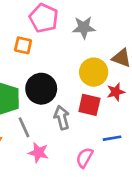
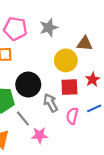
red star: (116, 92) -> (92, 79), moved
pink semicircle: (85, 158) -> (72, 116), moved

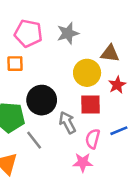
red star: (92, 79) -> (117, 85), moved
pink star: (40, 135) -> (83, 162), moved

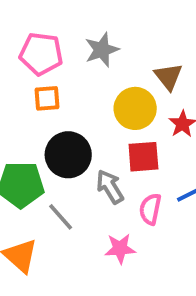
brown triangle: (110, 53) -> (168, 76), turned 48
orange square: (15, 64) -> (47, 98), moved
pink star: (83, 162) -> (120, 249), moved

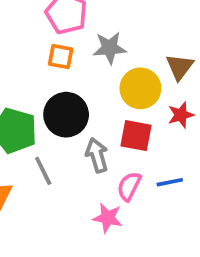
gray star: (102, 50) -> (110, 48), moved
pink star: (120, 249) -> (108, 218), moved

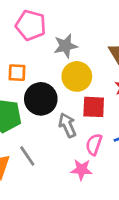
orange square: (61, 57) -> (17, 73), moved
yellow circle: (140, 88) -> (77, 76), moved
gray line: (43, 171) -> (27, 156), moved

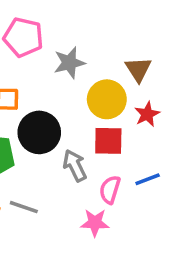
yellow circle: (77, 76) -> (107, 99), moved
gray line: (27, 156) -> (24, 207), turned -35

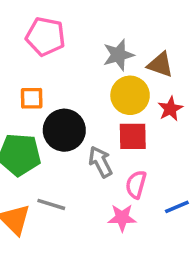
gray star: (69, 63) -> (118, 55), moved
brown triangle: (138, 69) -> (160, 65), turned -36
blue line: (148, 179) -> (177, 207), moved

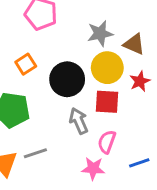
orange square: (32, 98) -> (26, 64), turned -36
black circle: (64, 130) -> (67, 79), moved
gray line: (51, 204) -> (35, 153), turned -40

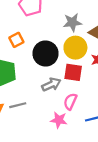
gray arrow: (79, 121) -> (51, 84), turned 84

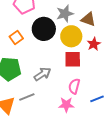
black circle: (46, 54) -> (44, 29), moved
gray arrow: (51, 84) -> (42, 74), moved

